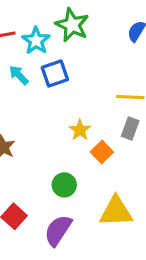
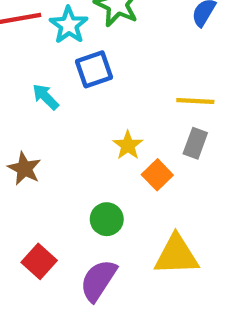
cyan arrow: (19, 75) -> (46, 97), moved

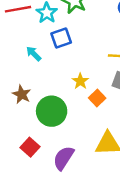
green circle: (107, 219) -> (52, 111), moved, size x1.6

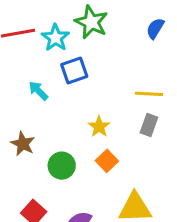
orange square: (97, 98) -> (107, 161), moved
green circle: (52, 111) -> (62, 166), size x0.7

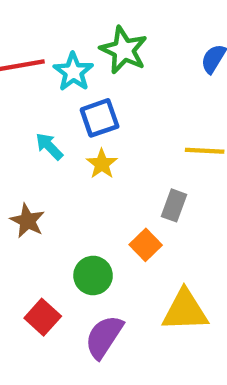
gray rectangle: (149, 125) -> (174, 205), moved
yellow star: (99, 127) -> (102, 164), moved
green circle: (62, 166) -> (93, 276), moved

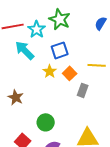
blue square: (100, 118) -> (60, 50), moved
cyan arrow: (49, 146) -> (25, 50), moved, size x1.5
orange square: (146, 245) -> (70, 73), moved

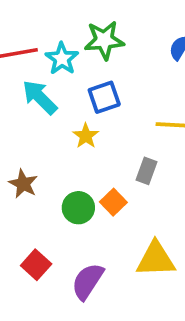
green star: (60, 19) -> (104, 40), turned -30
orange square: (70, 73) -> (113, 202), moved
green circle: (46, 122) -> (78, 208), moved

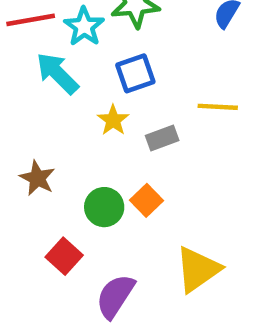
gray rectangle: (146, 171) -> (162, 138), moved, turned 50
yellow triangle: (156, 259) -> (198, 269), turned -33
red square: (36, 265) -> (64, 256), moved

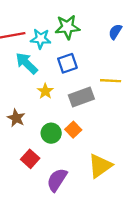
cyan star: (84, 27) -> (41, 39), turned -30
yellow star: (113, 120) -> (45, 91), moved
gray rectangle: (162, 138) -> (81, 97), size x1.5

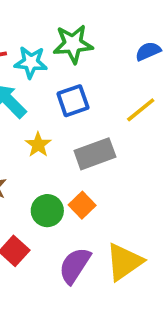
blue semicircle: (115, 32) -> (148, 51), turned 35
yellow line: (111, 81) -> (141, 110), moved, turned -42
purple semicircle: (57, 180) -> (75, 266), moved

